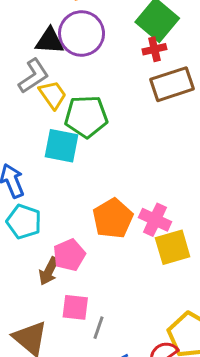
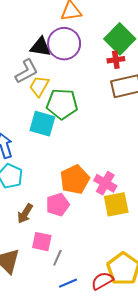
yellow trapezoid: (53, 95) -> (39, 86), turned -120
pink pentagon: (69, 255) -> (58, 205), moved

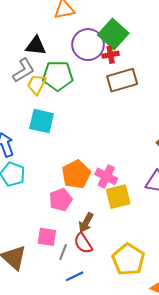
purple circle: (64, 44) -> (88, 45), moved
green pentagon: (62, 104) -> (58, 76), moved
brown arrow: (25, 214) -> (86, 223), moved
red semicircle: (102, 281) -> (83, 243), moved, turned -90

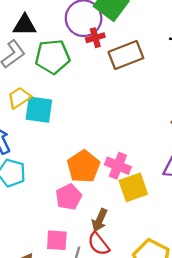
red cross: (111, 55) -> (95, 38), moved
yellow trapezoid: (37, 84) -> (19, 98), moved, turned 35

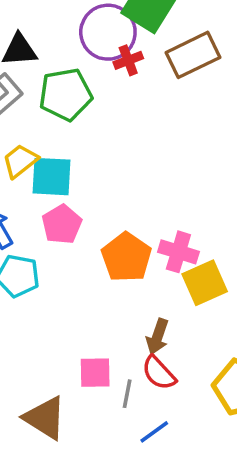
brown rectangle: (126, 55) -> (193, 55), moved
pink pentagon: (69, 197) -> (62, 224), moved

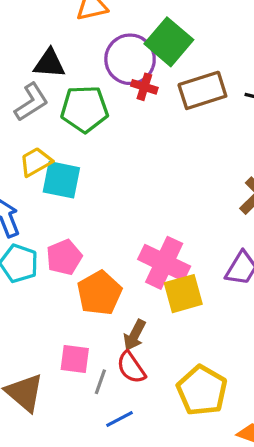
red cross: (128, 60) -> (144, 87), turned 30
pink pentagon: (62, 224) -> (64, 257), moved
pink cross: (178, 252) -> (164, 263), size x1.4
orange pentagon: (126, 257) -> (99, 293), moved

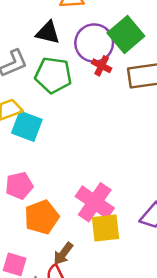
black triangle: (49, 64) -> (48, 33), moved

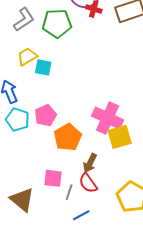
cyan square: (27, 126) -> (43, 67), size x0.7

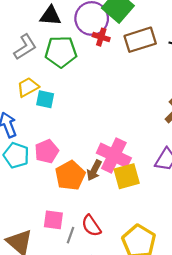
brown arrow: (90, 163) -> (94, 170), moved

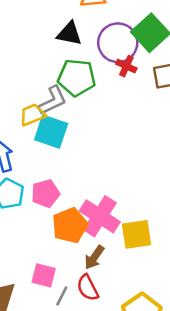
gray L-shape: (25, 47) -> (53, 101), moved
cyan square: (45, 99) -> (51, 132), size x1.5
pink cross: (114, 155) -> (100, 216), moved
brown arrow: (94, 170) -> (94, 257), moved

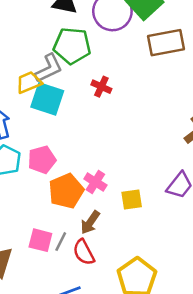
red cross: (126, 66) -> (101, 87), moved
pink cross: (100, 216) -> (95, 182), size x0.6
yellow square: (137, 234) -> (132, 200), size x0.7
gray line: (62, 296) -> (61, 242), moved

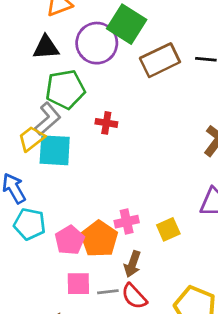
pink pentagon: (42, 160) -> (70, 240), moved
pink cross: (95, 182) -> (127, 222), turned -30
pink square: (40, 240) -> (78, 284), moved
gray line: (61, 242) -> (108, 292), turned 72

